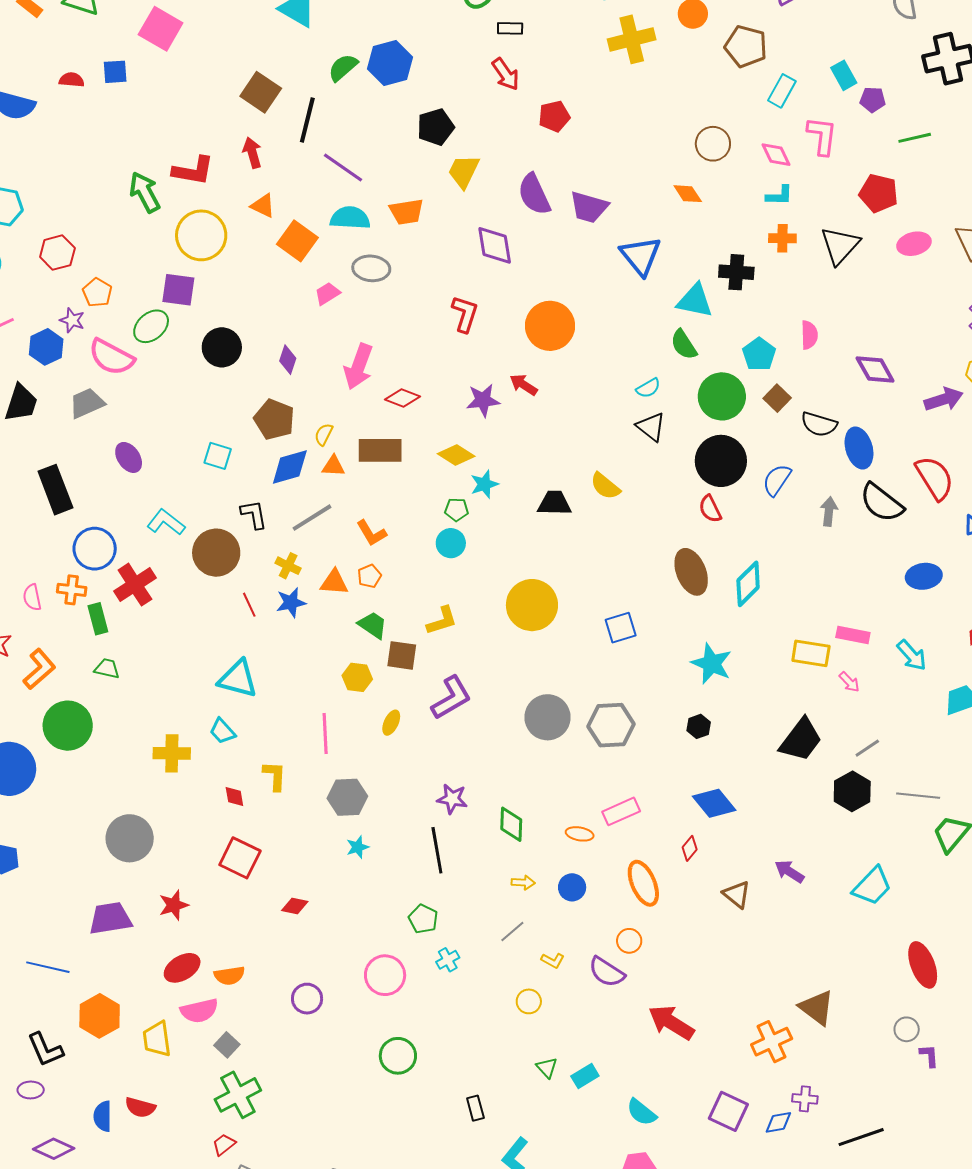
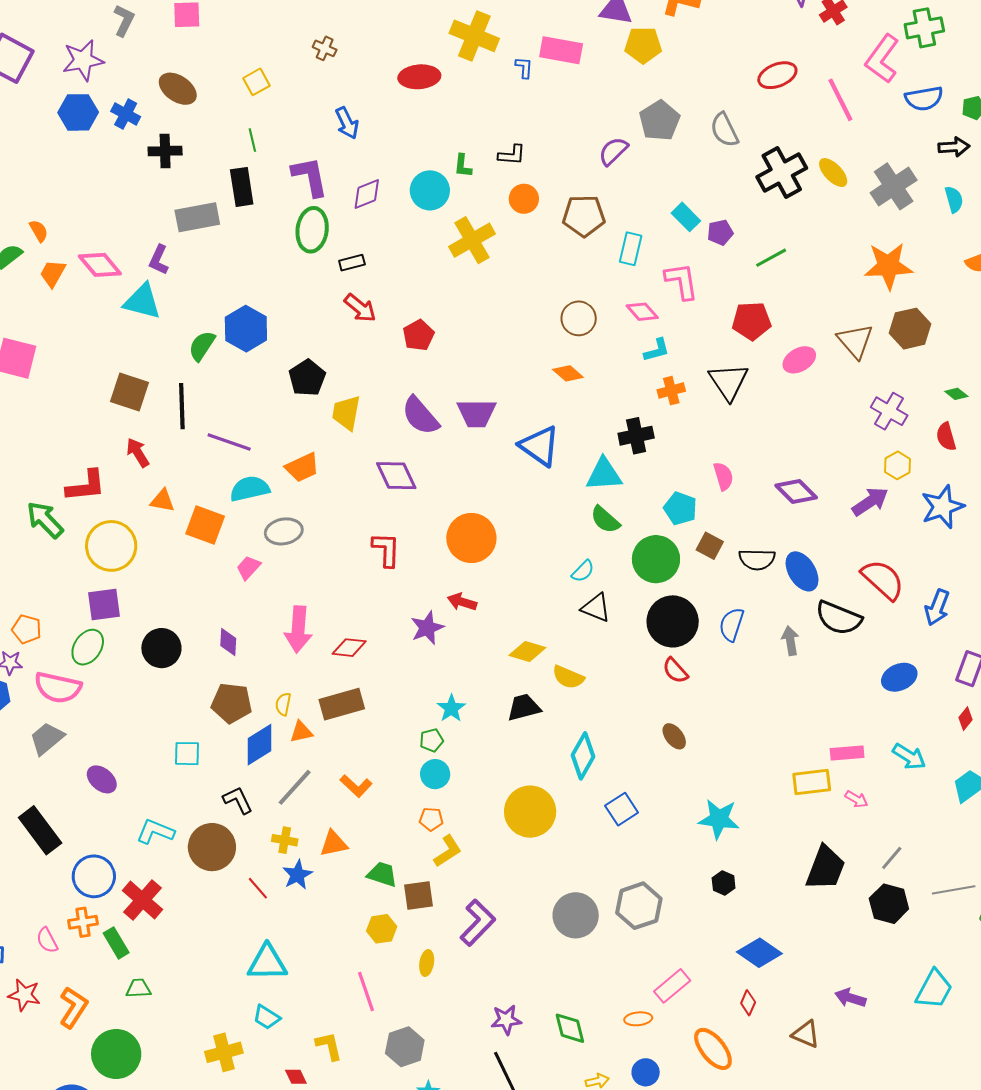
yellow diamond: (456, 455) -> (527, 651), moved
brown ellipse: (691, 572) -> (674, 736), size x0.6
orange pentagon: (369, 576) -> (431, 819), moved, turned -30
cyan diamond: (748, 584) -> (583, 756), moved

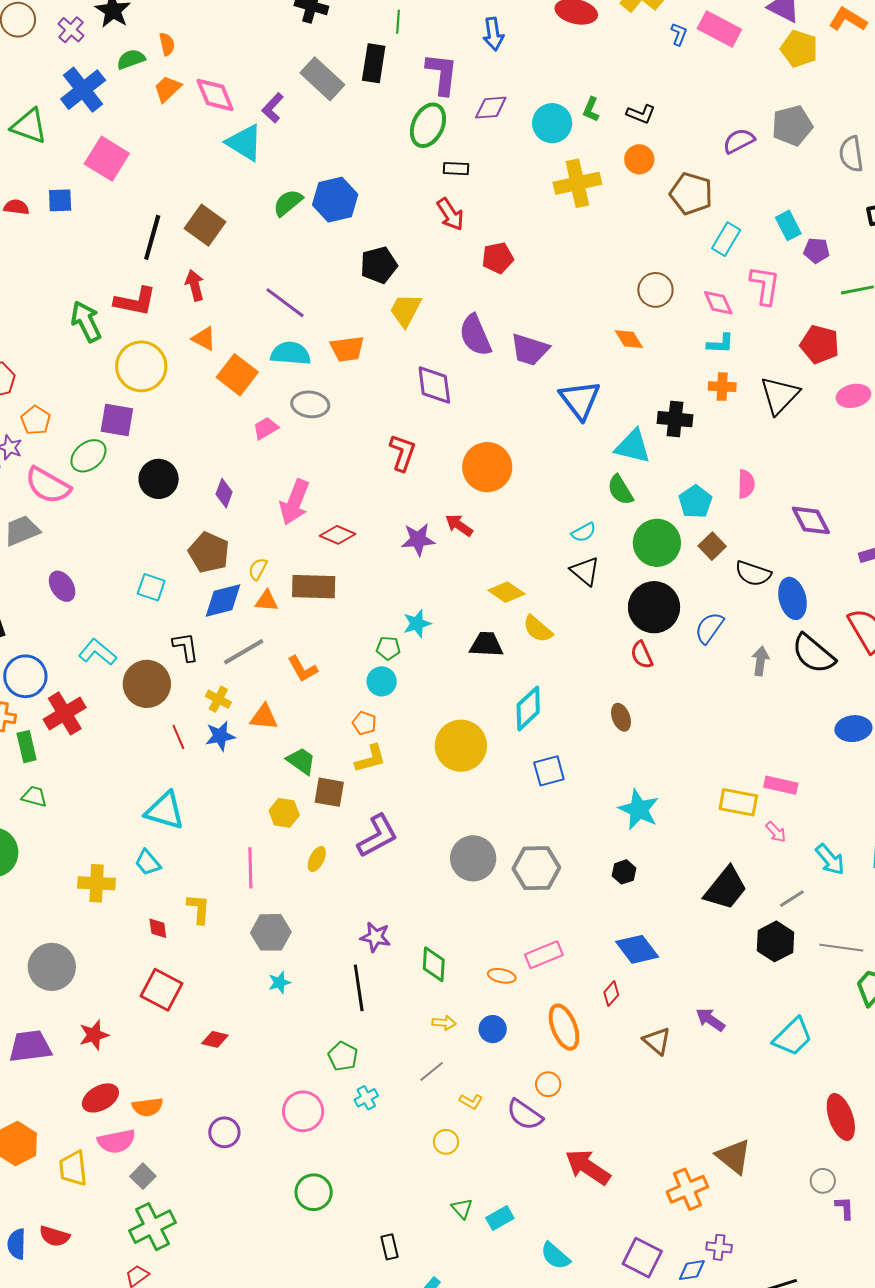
gray rectangle: (197, 217) -> (322, 79), turned 36
black line: (182, 406) -> (152, 237), moved
cyan arrow: (909, 757) -> (830, 859), moved

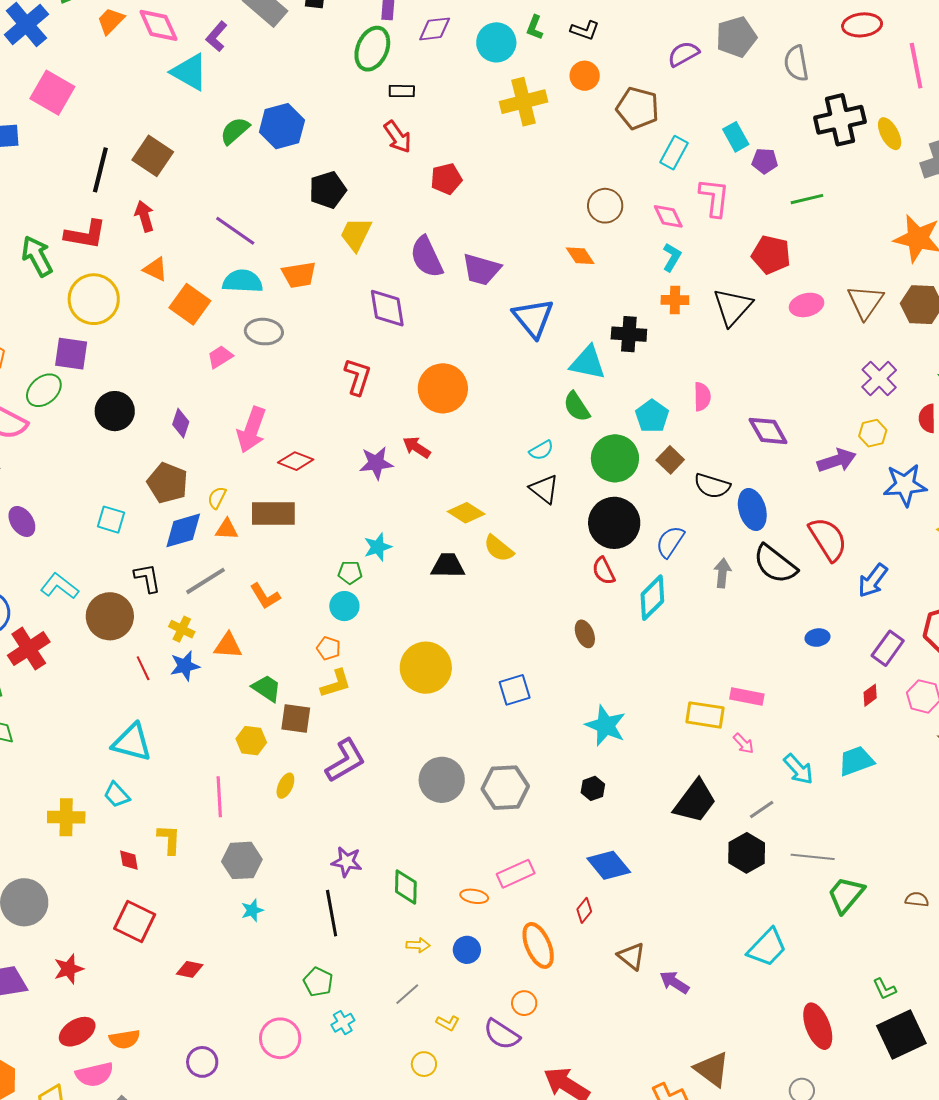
cyan L-shape: (720, 344) -> (672, 257), turned -60
cyan diamond: (528, 708) -> (652, 598), moved
blue ellipse: (853, 729) -> (818, 638), size x0.7
purple arrow: (710, 1020) -> (674, 982), moved

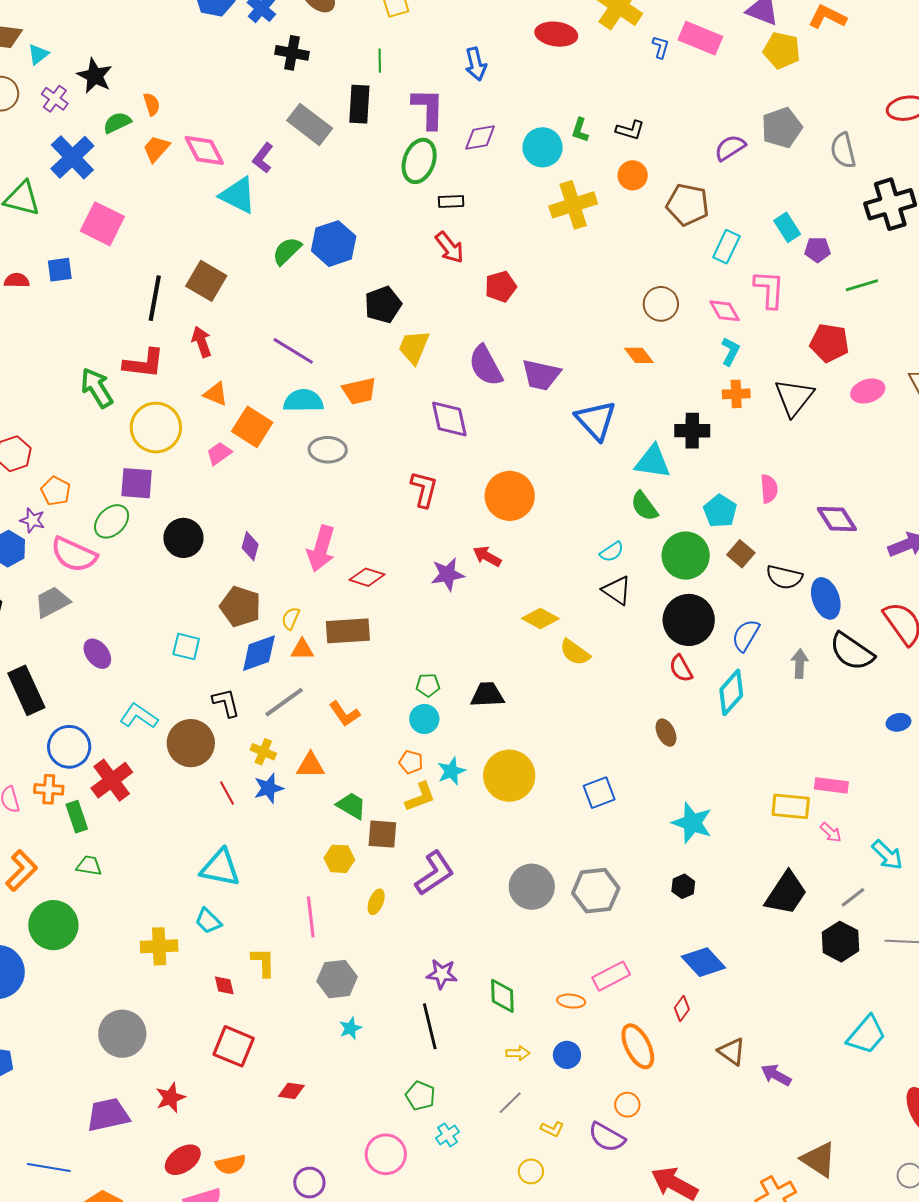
pink trapezoid: (220, 357) -> (219, 453), moved
cyan star: (378, 547) -> (451, 771), moved
black trapezoid: (448, 566) -> (487, 695), moved

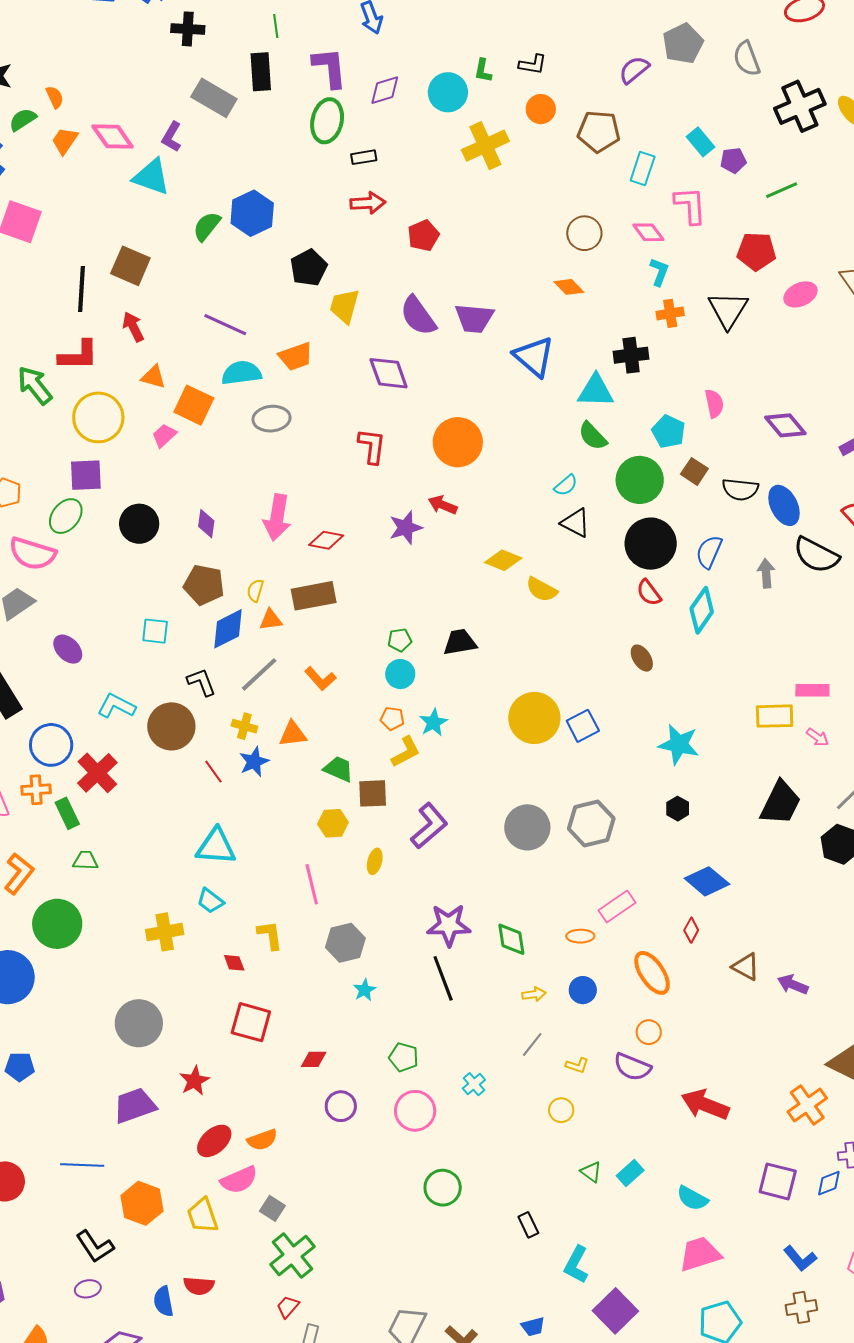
red arrow: (450, 248) -> (368, 203), turned -48
yellow circle: (509, 776) -> (534, 718), moved
purple star: (442, 974) -> (449, 925), size x1.4
green pentagon: (420, 1096) -> (404, 1057), moved
purple circle: (309, 1183) -> (341, 1106), moved

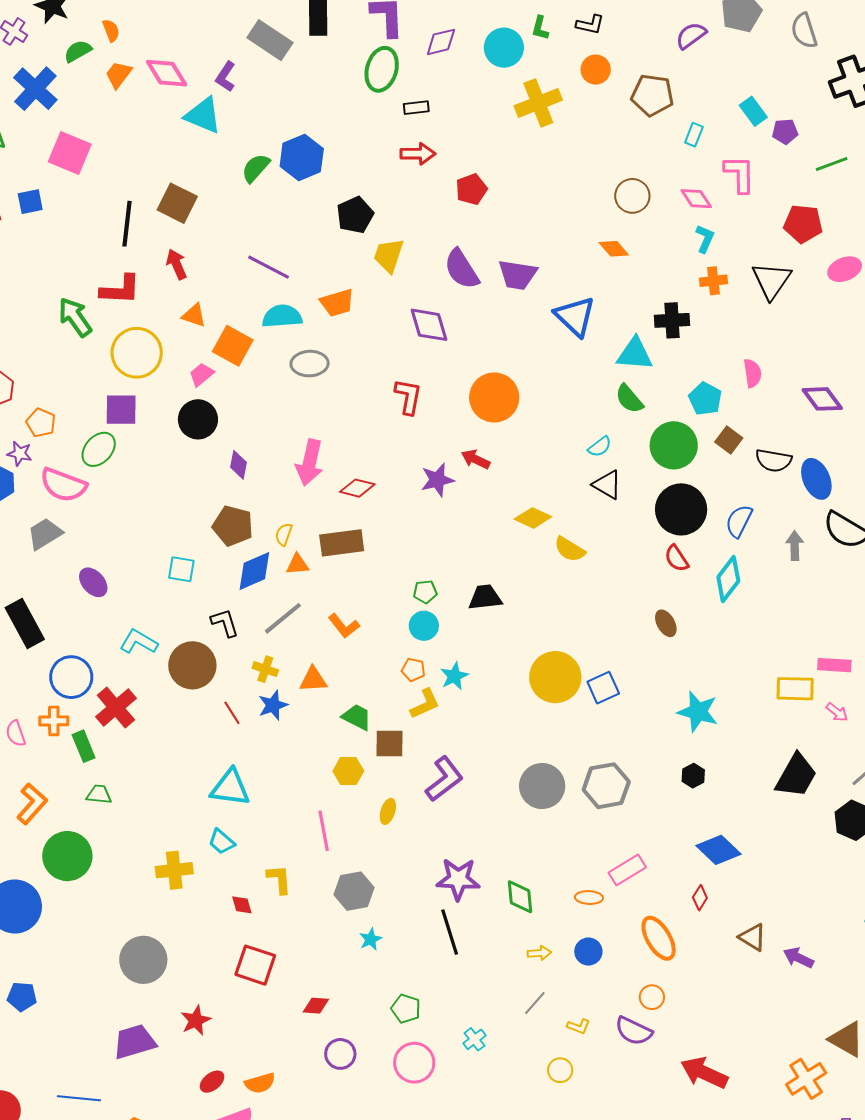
cyan rectangle: (643, 169) -> (694, 135), size x0.7
black circle: (139, 524) -> (198, 419), moved
red ellipse: (214, 1141) -> (212, 1082), size x0.7

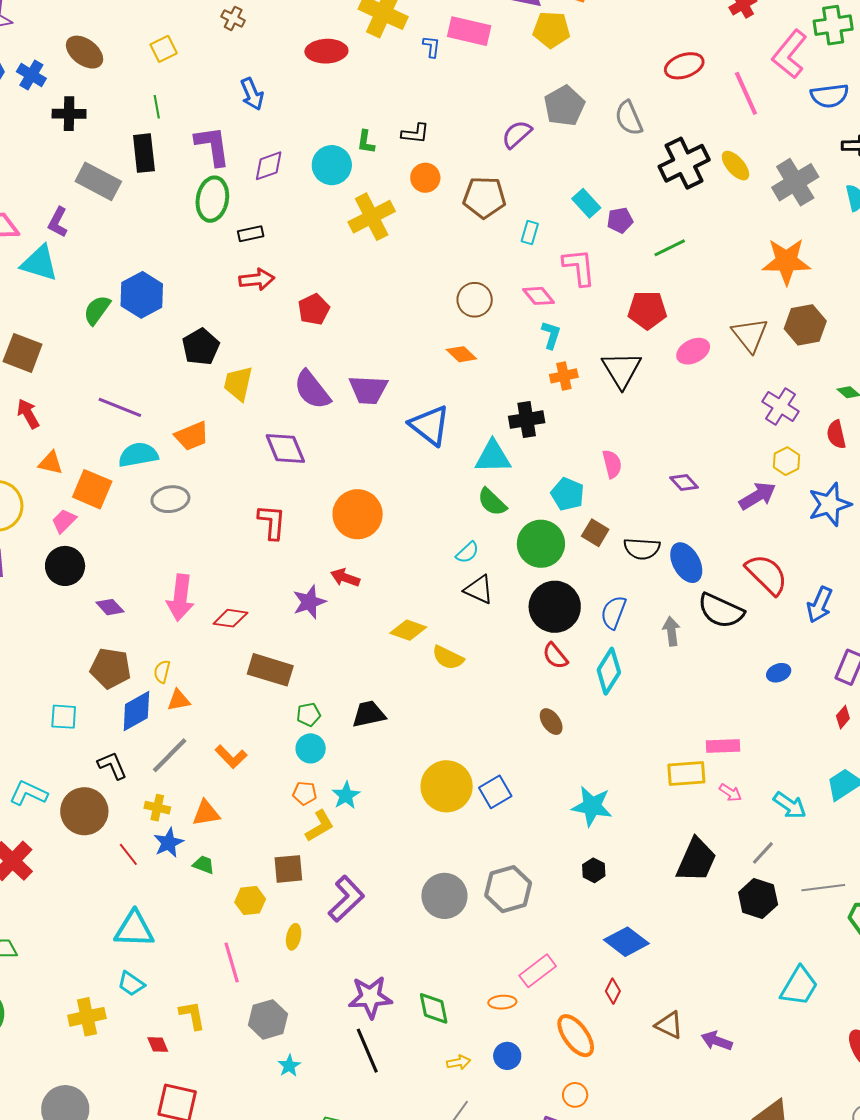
purple diamond: (822, 399) -> (684, 483), size x0.7
purple diamond: (238, 465) -> (110, 607), turned -48
brown rectangle: (342, 543) -> (270, 670), moved, turned 30
green trapezoid: (357, 717) -> (204, 865), moved, size x0.7

